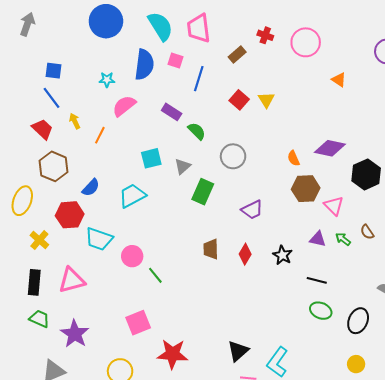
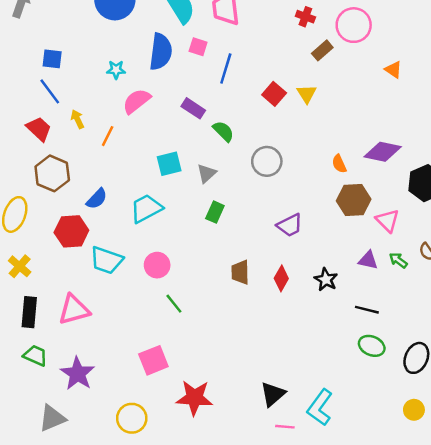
brown rectangle: (237, 54) -> (322, 50), moved
green rectangle: (203, 192) -> (215, 212), moved, size x0.7
yellow cross: (39, 240) -> (20, 266), moved
pink circle: (132, 256) -> (157, 265), moved

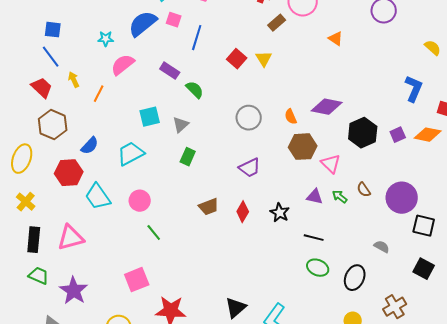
blue semicircle: (161, 52) -> (143, 24), turned -136
gray circle: (267, 161) -> (249, 118), moved
cyan trapezoid: (106, 260) -> (98, 197), turned 36
brown trapezoid: (240, 272) -> (209, 207), turned -110

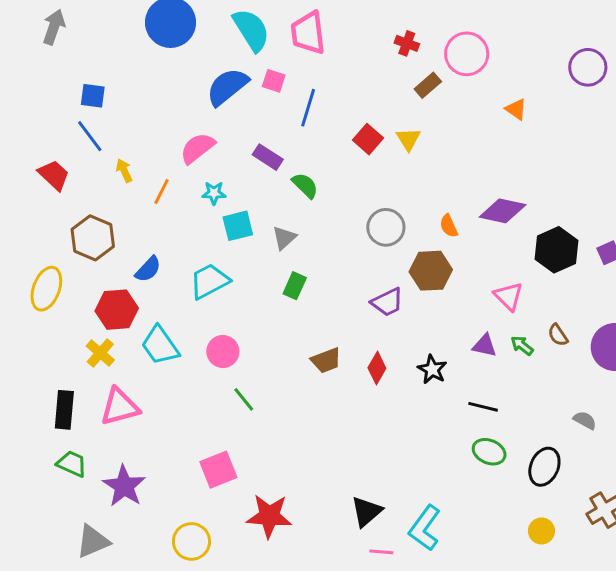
cyan star: (106, 39) -> (214, 193), moved
red trapezoid: (42, 88) -> (54, 175), moved
brown hexagon: (303, 147) -> (431, 271), moved
yellow cross: (26, 202) -> (100, 353), moved

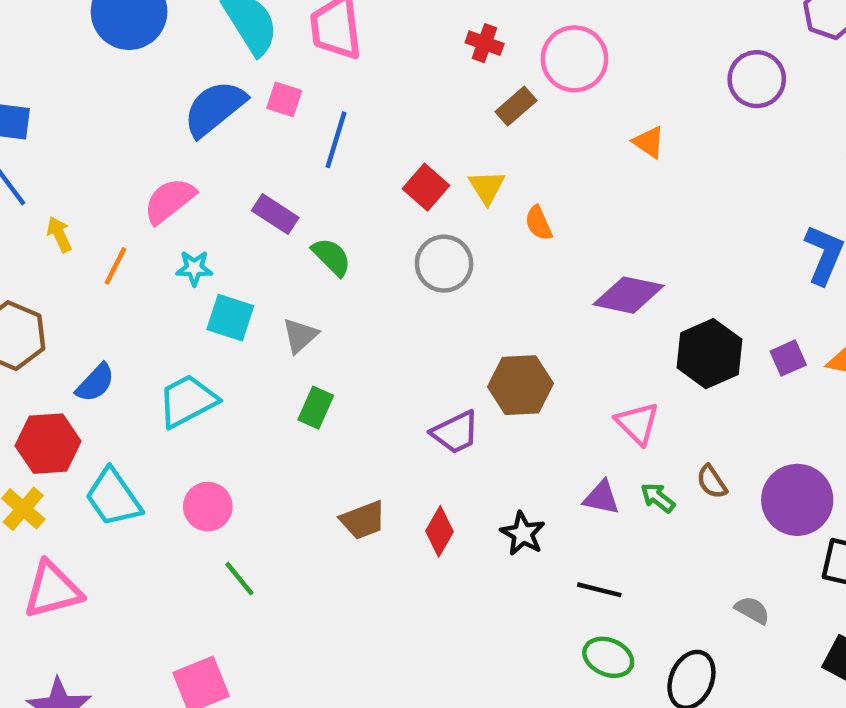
cyan square: (238, 226) -> (230, 318), turned 32
orange semicircle: (449, 226) -> (539, 223), moved
gray circle: (386, 227) -> (444, 264), moved

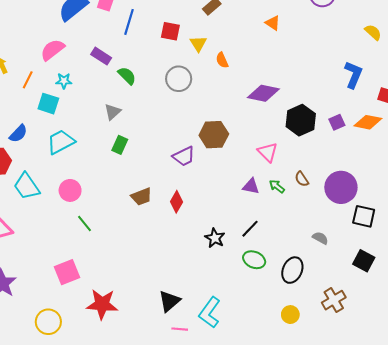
red square: (426, 187) -> (170, 31), moved, turned -30
cyan square: (230, 318) -> (48, 104), moved
black star: (523, 534) -> (215, 238), moved
black line: (599, 590) -> (250, 229), turned -60

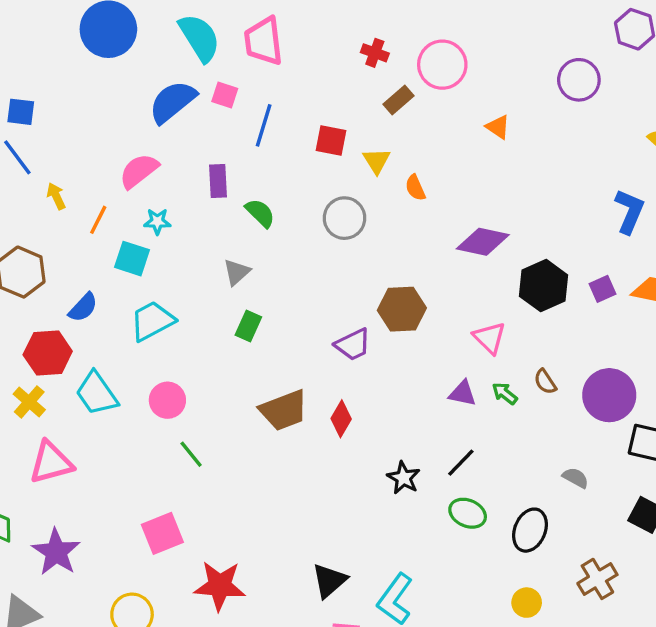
purple rectangle: (101, 56) -> (218, 181), turned 54
brown trapezoid: (141, 197) -> (284, 410), size x1.4

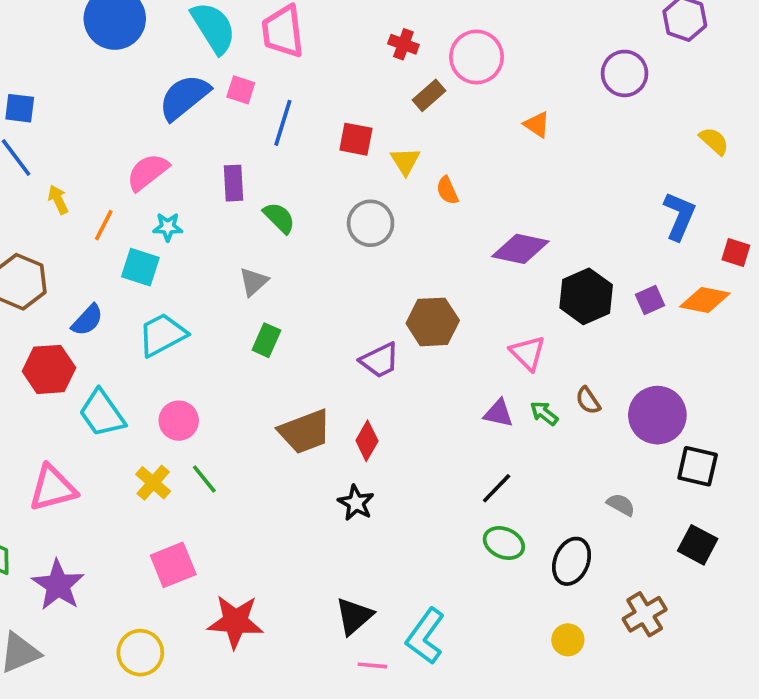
yellow cross: (29, 402) -> (153, 483), moved
black star: (404, 478) -> (356, 503), moved

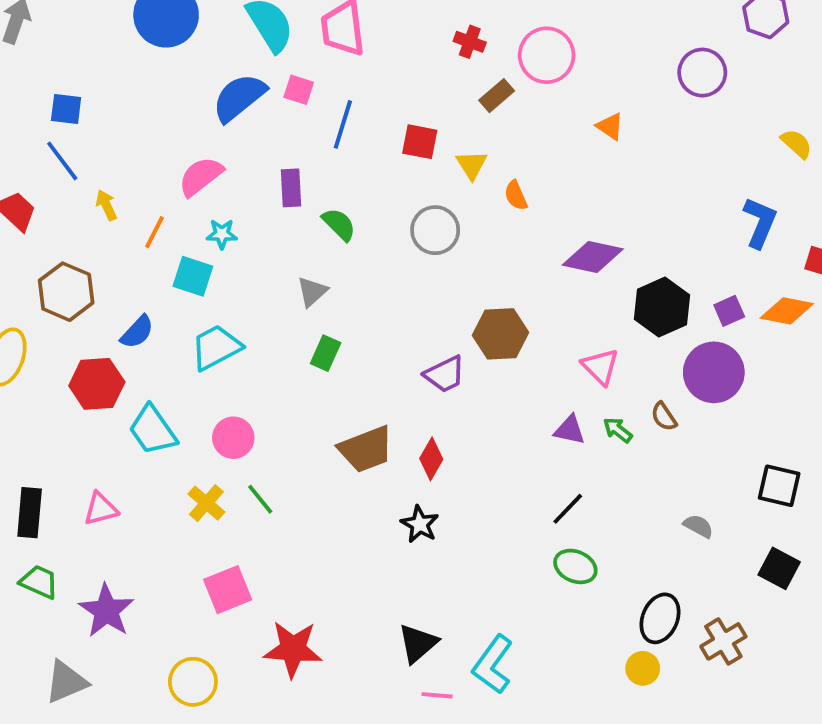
purple circle: (657, 415) -> (714, 372), moved
pink triangle: (53, 488) -> (101, 509), size x0.7
black ellipse: (572, 561) -> (660, 618), moved

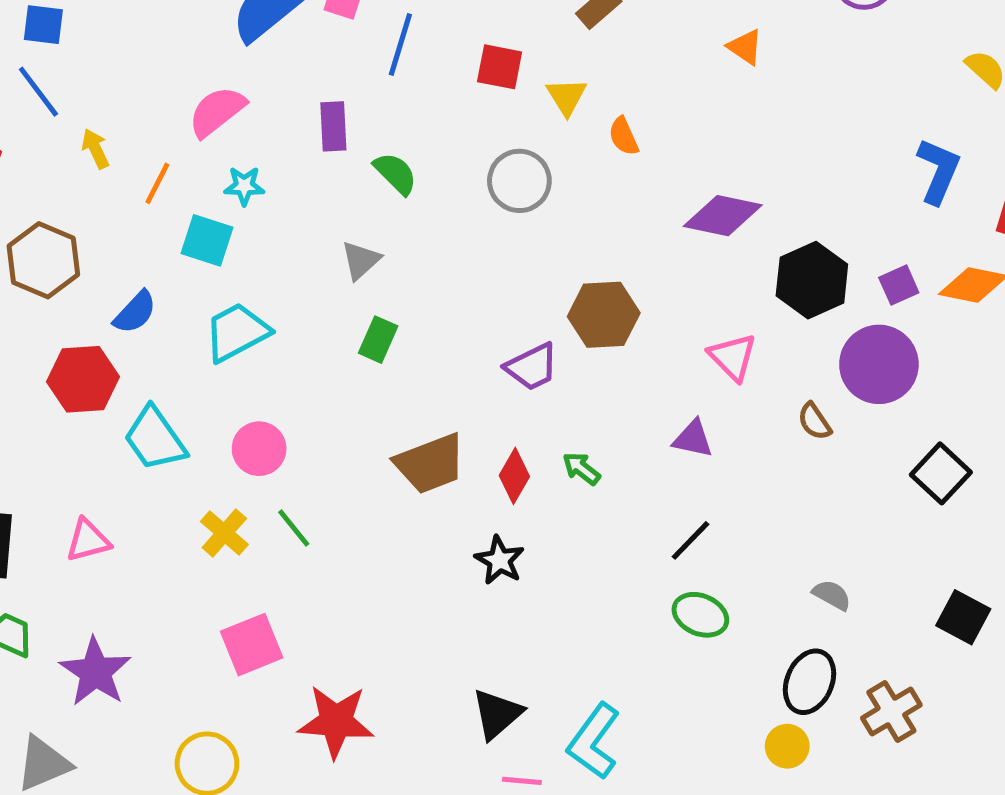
green arrow: (618, 430) -> (581, 469), moved
black square: (779, 486) -> (941, 473), moved, turned 30
gray semicircle: (698, 526) -> (832, 595), moved

